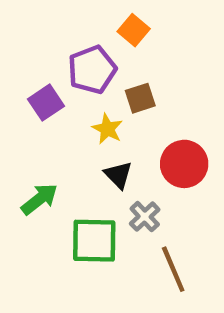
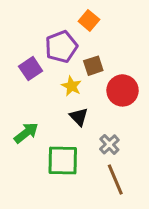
red circle: (184, 164) -> (123, 90), moved
gray cross: (145, 217) -> (109, 144), moved

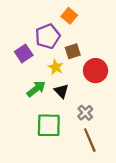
green arrow: (26, 133) -> (36, 89), moved

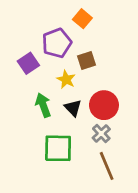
red circle: (96, 71) -> (104, 105), moved
green arrow: (36, 89) -> (43, 105), turned -72

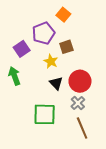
green arrow: (43, 105) -> (14, 76), moved

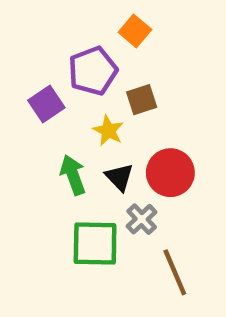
green arrow: (14, 76) -> (73, 175), moved
gray cross: (78, 103) -> (142, 219), moved

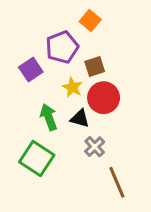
red circle: (170, 173) -> (104, 98), moved
black triangle: (119, 177) -> (80, 118), turned -30
green square: (95, 244) -> (37, 159), moved, turned 32

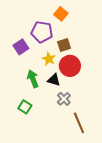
purple pentagon: (62, 47) -> (42, 32), turned 30
green square: (37, 159) -> (25, 107), size x0.6

